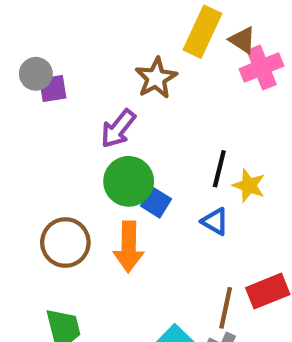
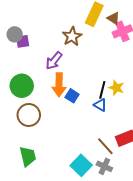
black line: (219, 169) -> (102, 90), moved
green circle: (129, 181) -> (22, 86), moved
orange arrow: (129, 247) -> (59, 85), moved
brown line: (226, 308) -> (105, 146), turned -54

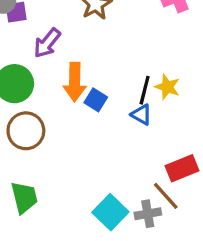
purple arrow: (54, 61) -> (47, 43), moved
brown line: (105, 146) -> (166, 196), moved
gray cross: (104, 166) -> (148, 214), turned -35

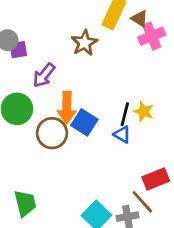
blue square: (96, 100) -> (84, 122), size x1.4
brown circle: (26, 131) -> (52, 133), moved

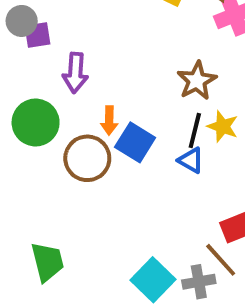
brown star: (84, 43) -> (197, 81), moved
purple arrow: (44, 75) -> (75, 73), turned -35
orange arrow: (67, 108) -> (109, 120), size x0.6

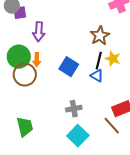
orange arrow: (109, 120) -> (37, 60), moved
brown circle: (87, 158) -> (25, 75), moved
gray cross: (199, 282) -> (74, 109), moved

